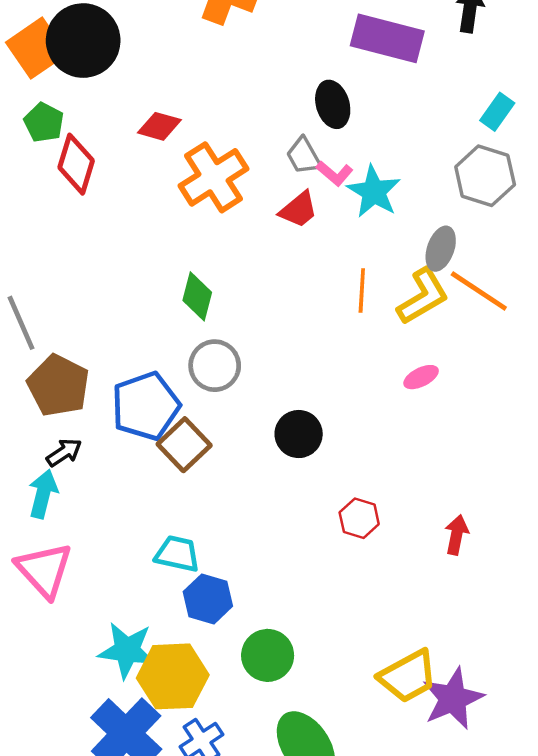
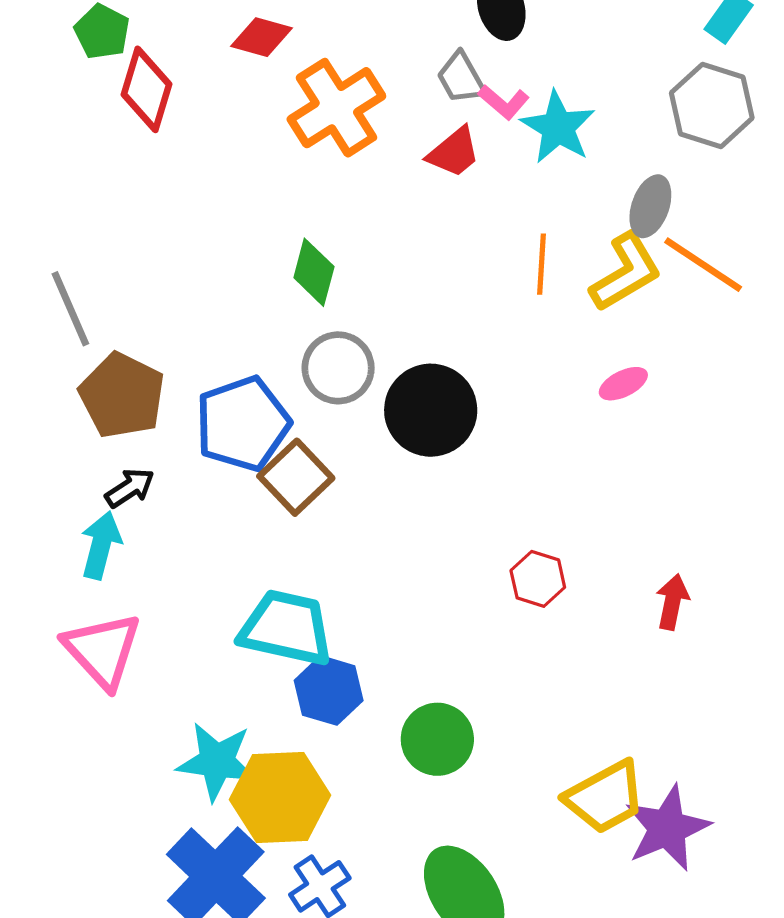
black circle: (299, 434) -> (431, 410), moved, size x1.4
cyan trapezoid: (177, 554) -> (286, 628), size x1.5
green circle: (268, 655) -> (437, 739), moved

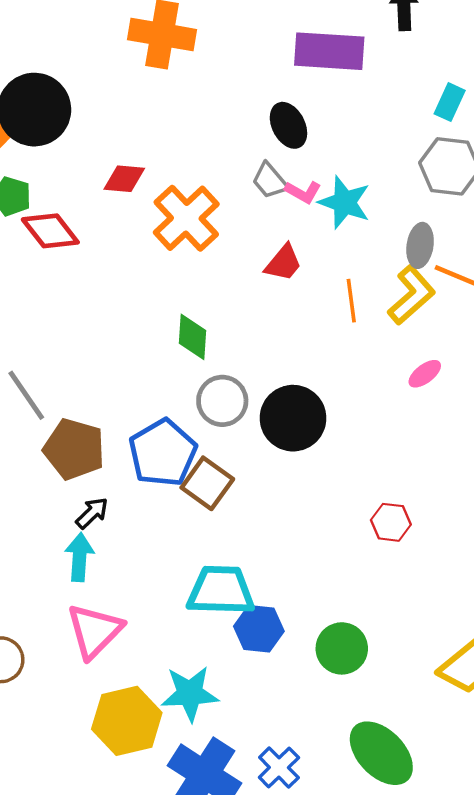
red diamond: (146, 89) -> (50, 231), turned -44
red trapezoid: (454, 152) -> (283, 263), moved
pink triangle: (102, 650) -> (95, 631), turned 38
yellow hexagon: (280, 797) -> (127, 721), moved

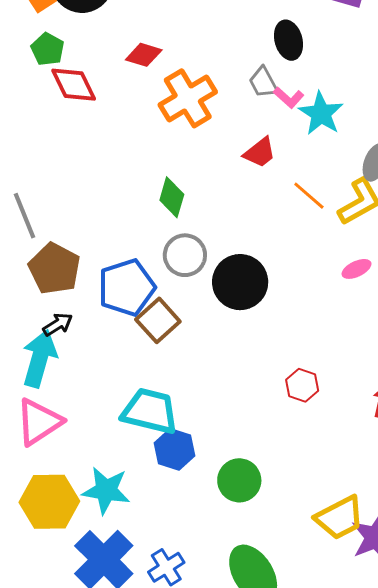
orange line: (351, 301) -> (309, 196), turned -54
cyan arrow: (79, 557) -> (39, 358), size x1.4

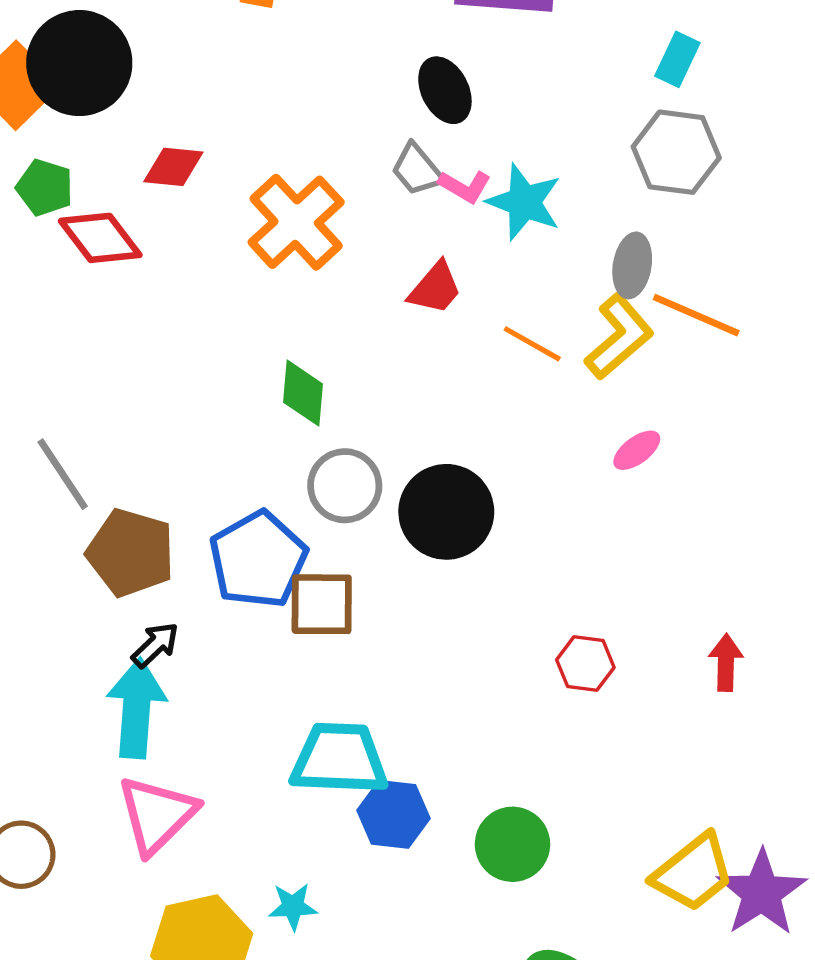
red diamond: (144, 55) -> (173, 167), moved
brown square: (158, 320) -> (322, 604), turned -36
cyan star: (106, 490) -> (293, 907), size x0.6

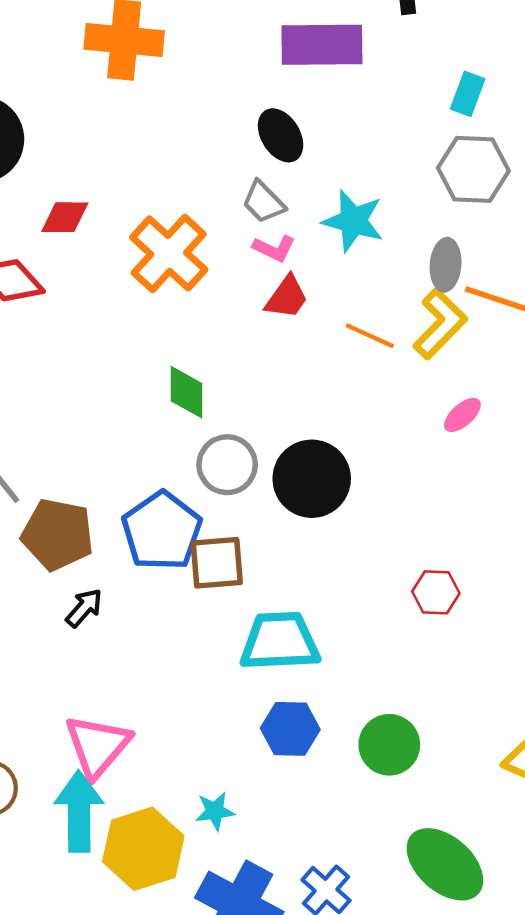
pink L-shape: (465, 186) -> (274, 248), moved
cyan arrow: (136, 708) -> (79, 811), moved
cyan trapezoid: (339, 759) -> (280, 641), moved

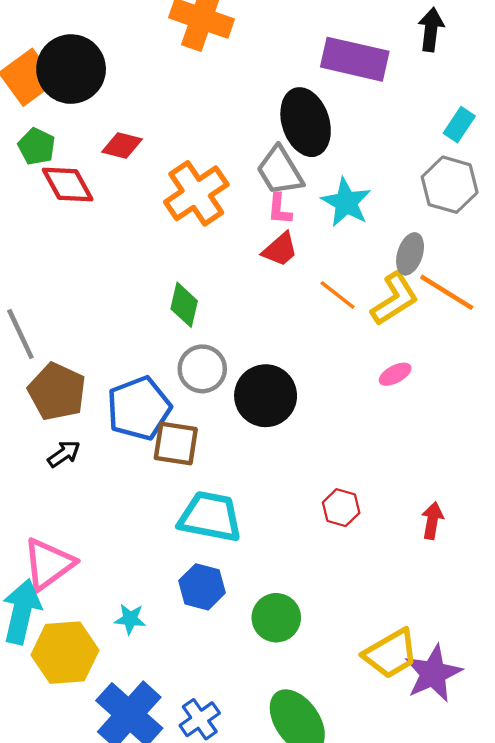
black ellipse: (281, 135) -> (306, 122), size x1.5
gray trapezoid: (263, 202) -> (280, 171), size x1.4
pink L-shape: (274, 248) -> (279, 209), turned 56
cyan star: (215, 811) -> (130, 619), moved

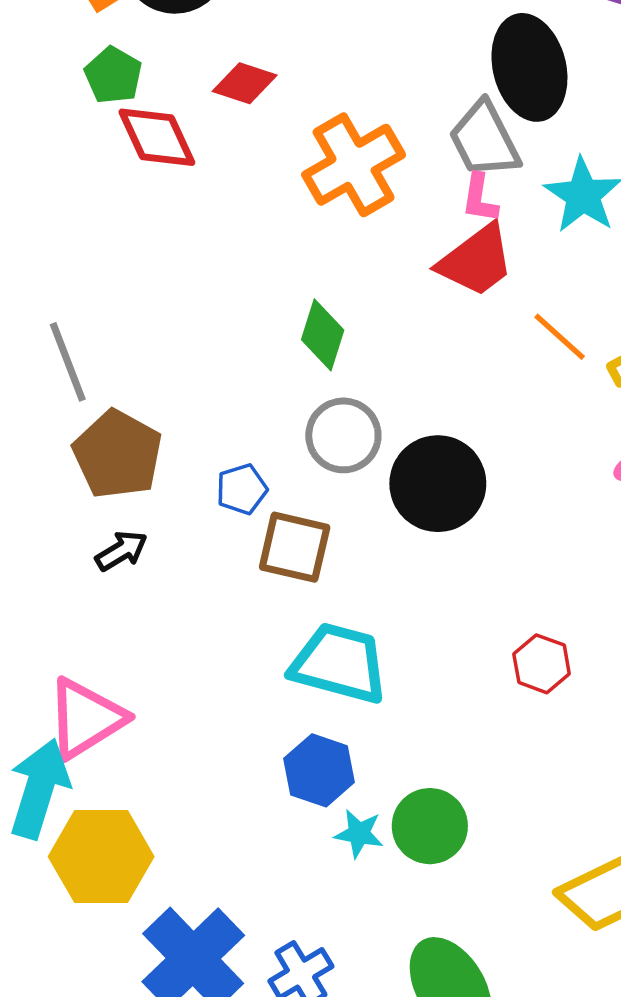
red trapezoid: (280, 250) -> (476, 261), size x1.4
blue pentagon: (139, 408) -> (242, 489), size x0.5
cyan star: (130, 619) -> (359, 834), moved

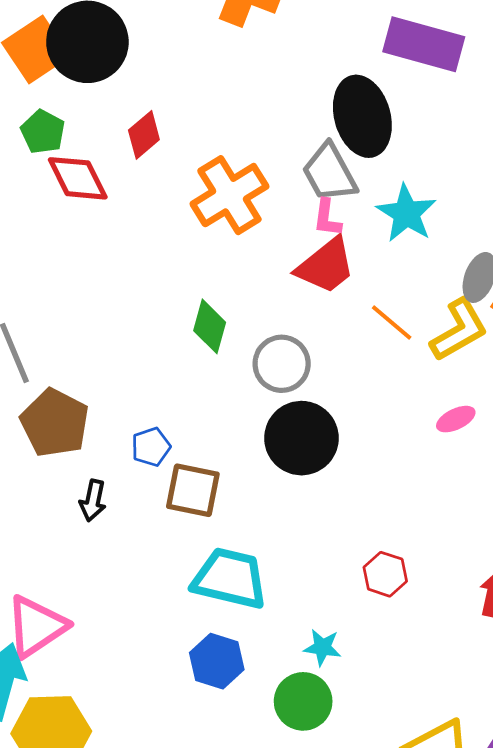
red diamond: (245, 83) -> (144, 135), turned -57
gray circle: (343, 435) -> (282, 364), moved
black arrow: (121, 551) -> (93, 501), moved, turned 135
cyan star: (359, 834) -> (322, 647), moved

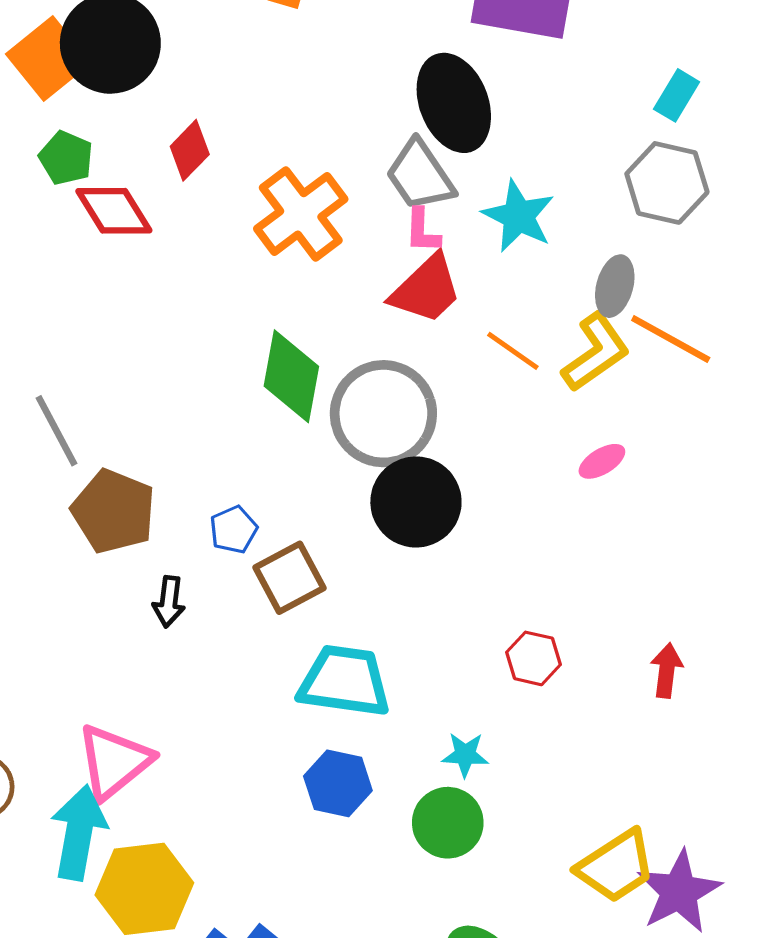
green diamond: (210, 326) -> (291, 376), size x1.4
gray circle: (282, 364) -> (383, 414), size x1.5
brown square: (193, 490) -> (290, 578), turned -34

